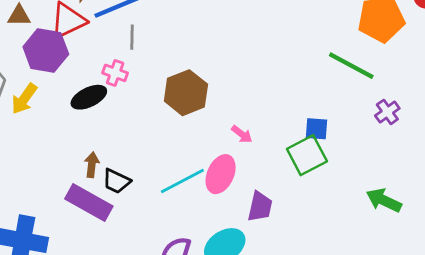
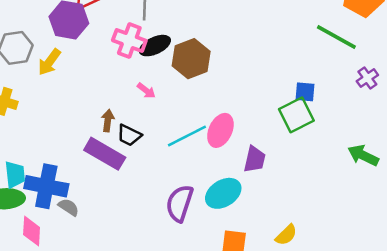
pink cross: (115, 73) -> (129, 40), size x1.5
black ellipse: (89, 97) -> (155, 46), moved
pink arrow: (242, 134) -> (146, 91), moved

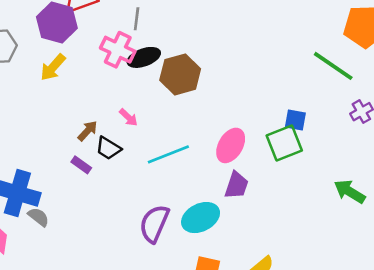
yellow arrow: (49, 62) -> (53, 67), moved
pink arrow: (146, 91) -> (128, 117), moved
brown arrow: (108, 121) -> (88, 131), turned 30
pink ellipse: (220, 130) -> (231, 145), moved
purple rectangle: (105, 154) -> (81, 165), size x0.5

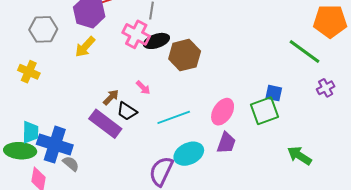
purple rectangle: (81, 165) -> (105, 124), size x2.0
green arrow: (350, 192) -> (300, 156), moved
cyan ellipse: (201, 218) -> (189, 154), moved

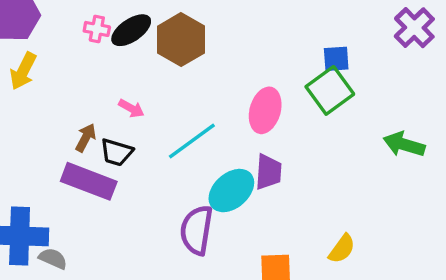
pink cross: (136, 34) -> (97, 29), size x0.6
purple cross: (326, 88) -> (414, 28), size x1.4
purple trapezoid: (226, 143) -> (268, 172), moved

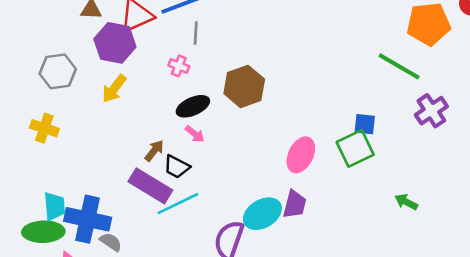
black ellipse: (131, 30) -> (193, 106), moved
cyan line: (192, 141) -> (178, 204), moved
green arrow: (404, 144) -> (406, 202), size x0.7

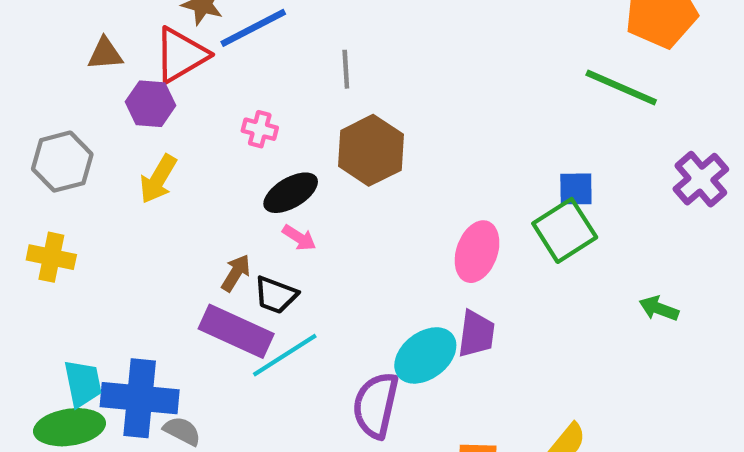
gray line: (196, 33) -> (346, 69), moved
purple hexagon: (115, 43) -> (151, 104), size x0.7
purple cross: (431, 111) -> (701, 179), moved

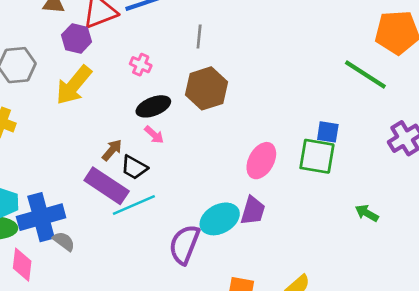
yellow arrow: (158, 179) -> (74, 85), size x1.4
green square: (565, 230) -> (317, 156), turned 33
blue cross: (140, 398) -> (41, 217), turned -30

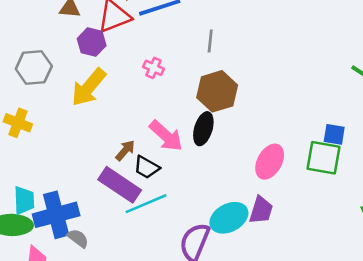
black ellipse: (153, 106) -> (203, 129), moved, turned -52
pink arrow: (154, 135) -> (166, 136), size x1.8

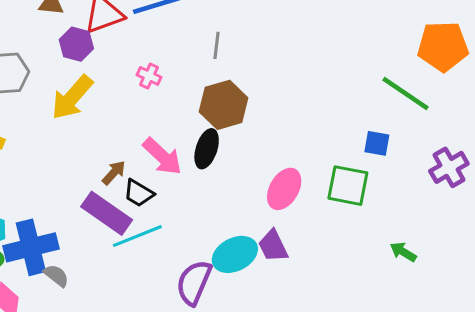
blue square: (334, 134) -> (377, 143), moved
purple trapezoid: (261, 210) -> (273, 246), turned 136

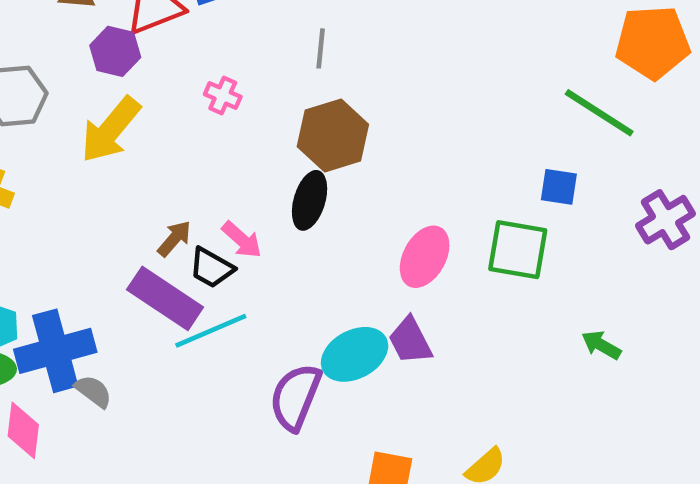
pink arrow: (162, 156) -> (242, 240), moved, size x0.7

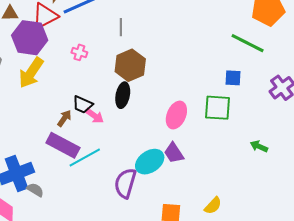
purple hexagon: (115, 51) -> (30, 38), size x1.6
black trapezoid: (211, 268) -> (83, 105), moved

